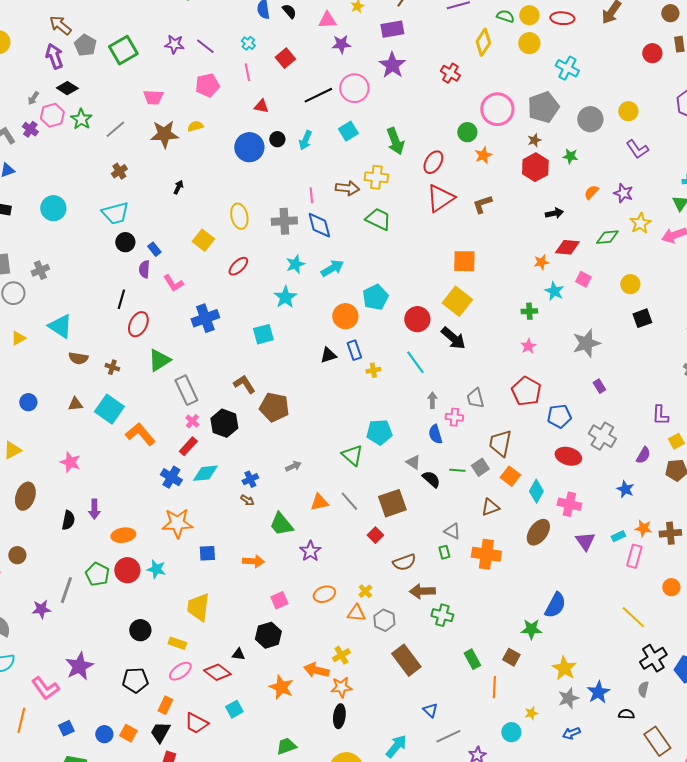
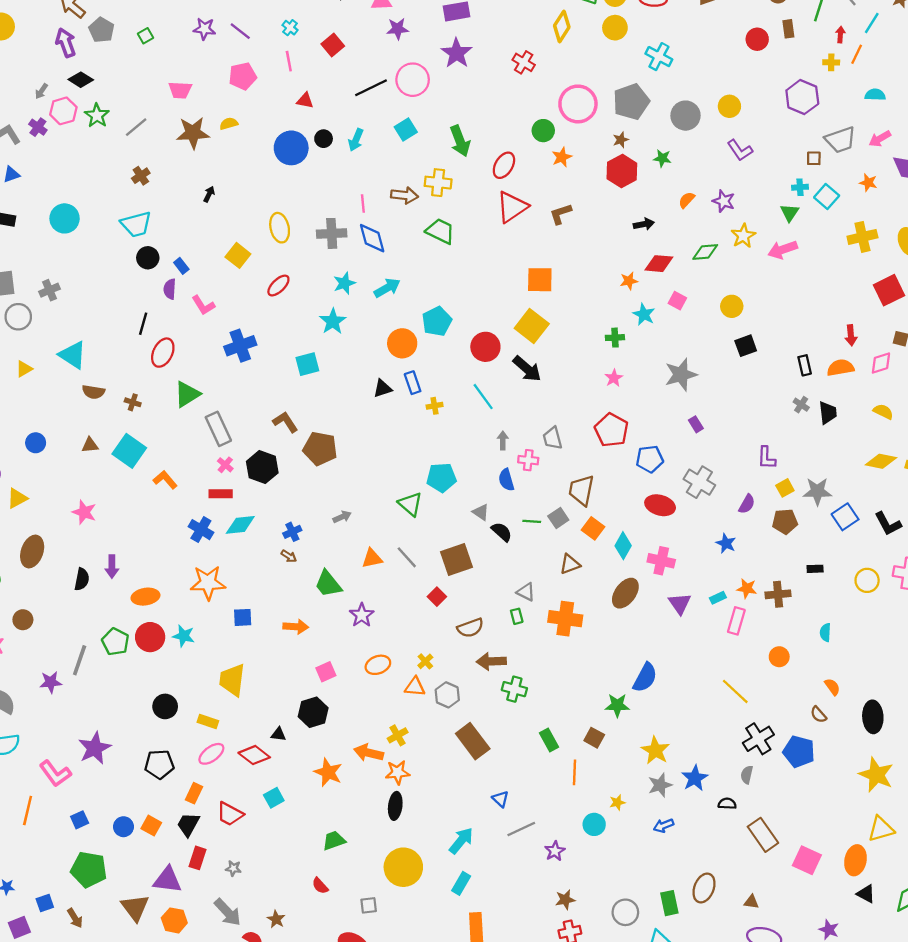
green square: (123, 50) -> (145, 36), size x0.5
orange L-shape: (140, 434) -> (165, 480), size x0.7
red rectangle: (188, 446) -> (221, 494), turned 48

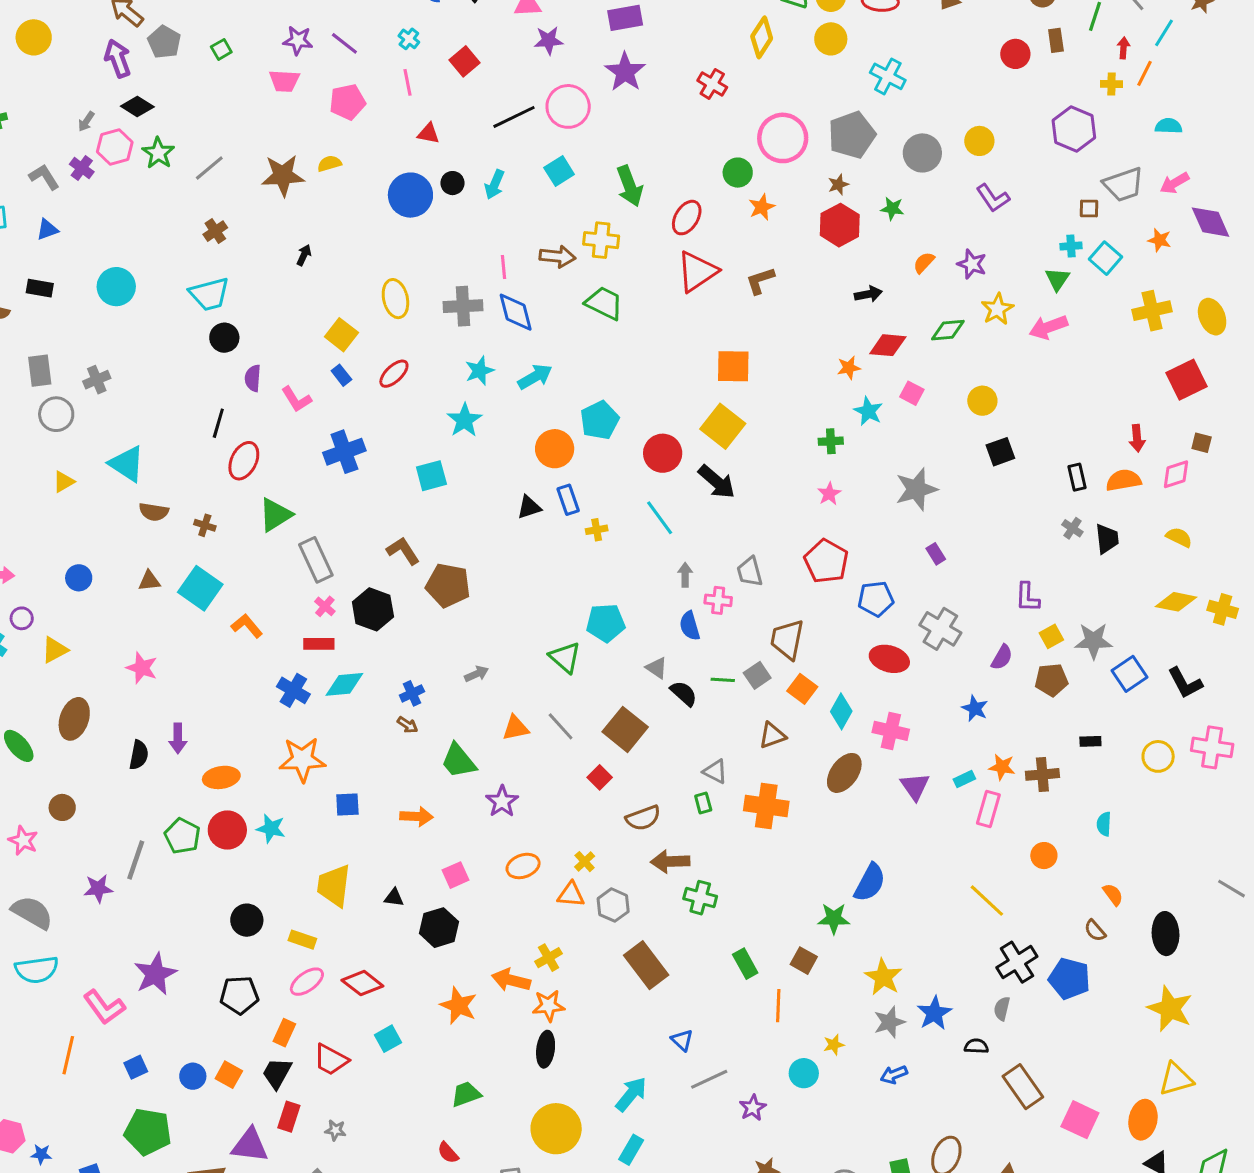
pink trapezoid: (180, 90) -> (284, 81), moved
blue rectangle: (181, 266) -> (341, 375), moved
brown square: (457, 560) -> (625, 729), turned -32
black triangle: (278, 734) -> (394, 898), moved

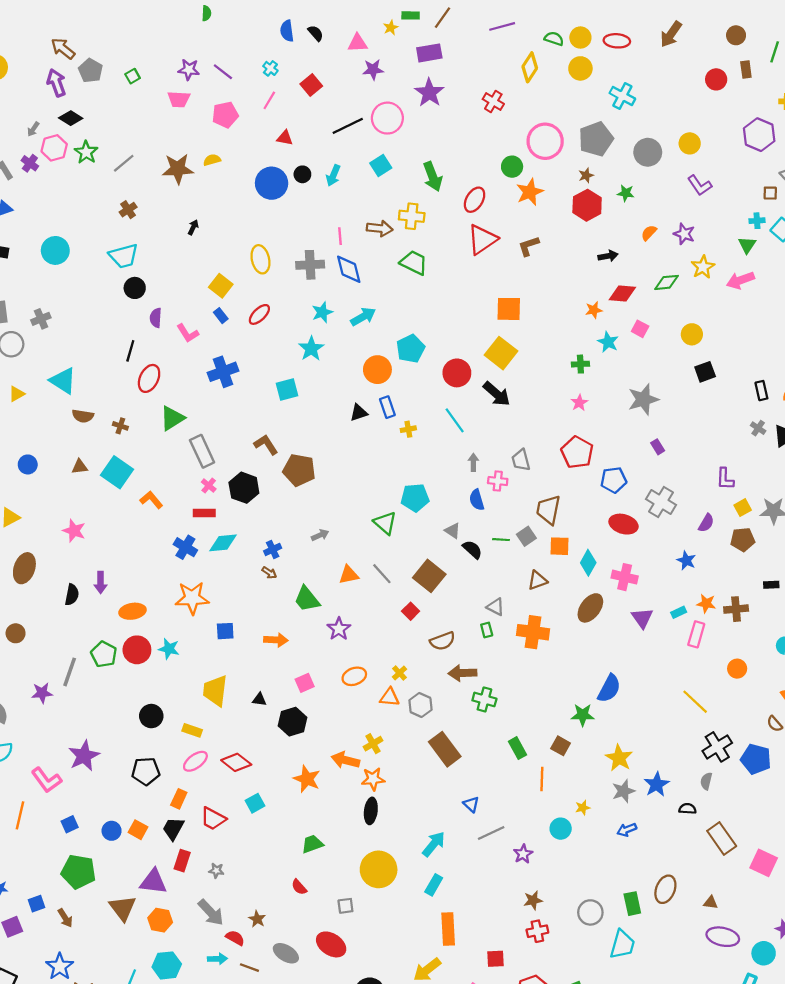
pink line: (407, 82) -> (269, 100), turned 42
orange star: (762, 207) -> (530, 192), size x1.4
orange square: (802, 689) -> (559, 546), turned -35

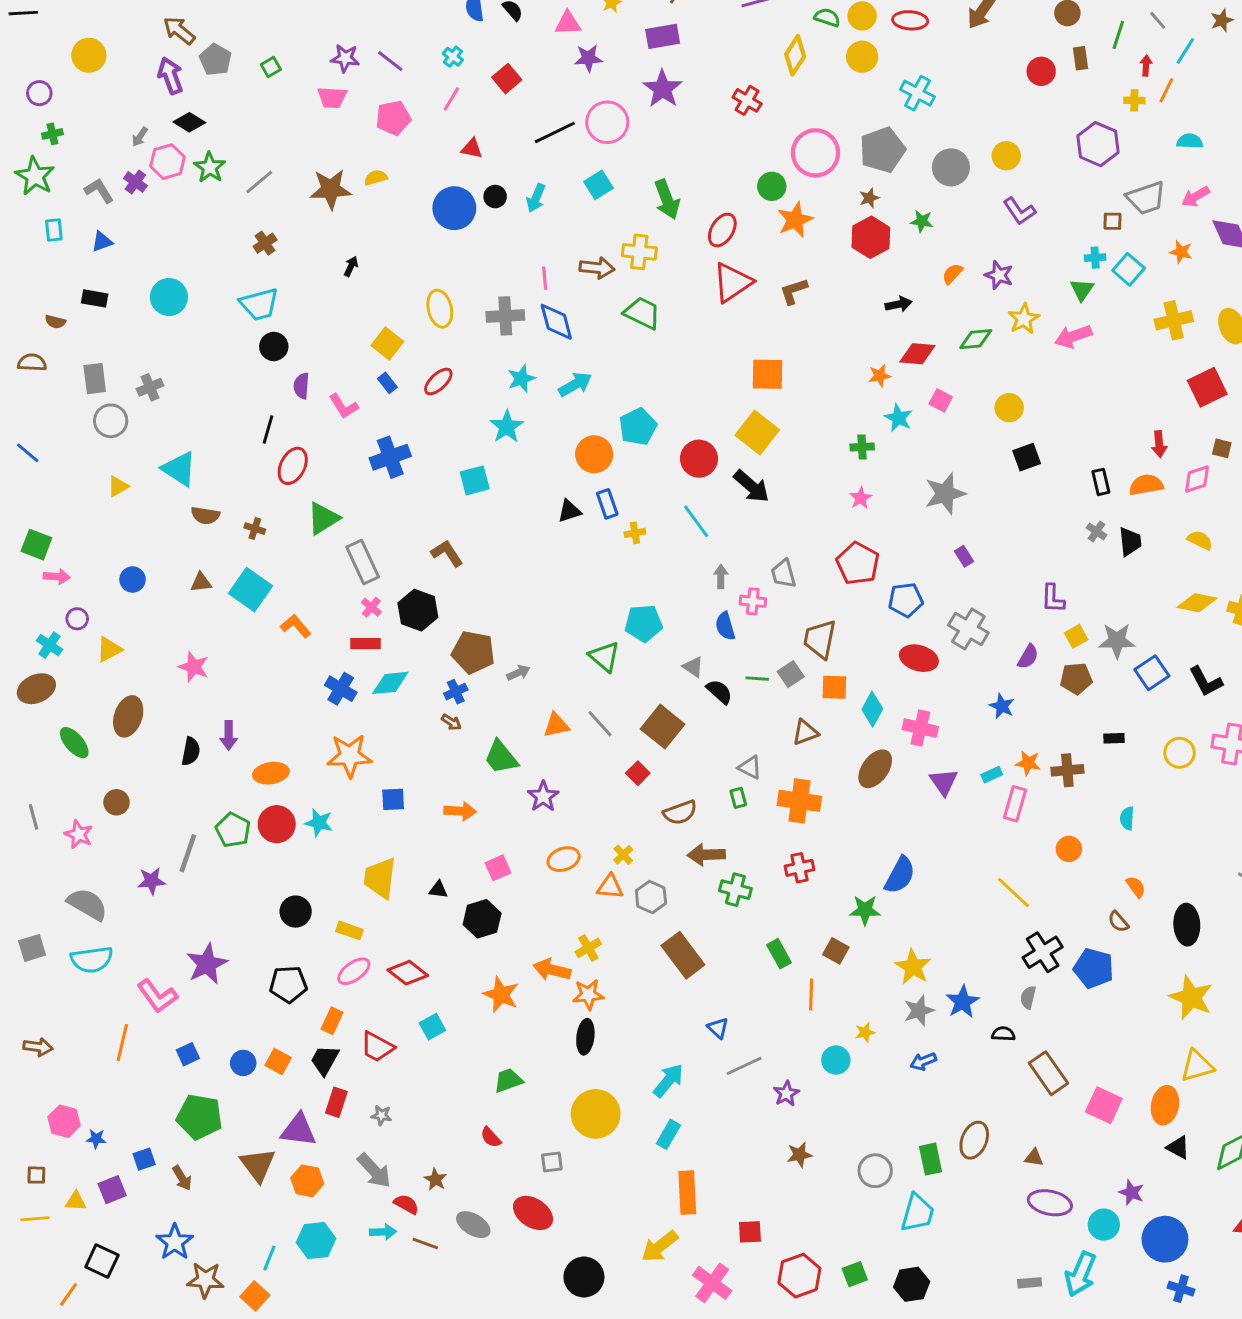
brown pentagon: (299, 470) -> (473, 652), moved
red cross: (537, 931) -> (799, 868), moved

